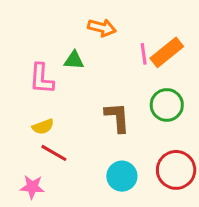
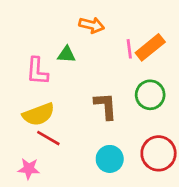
yellow semicircle: (43, 127) -> (39, 114), size x1.6

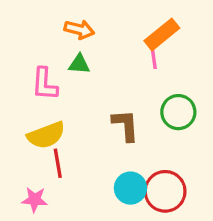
orange arrow: (92, 25) -> (79, 29), moved
orange rectangle: (150, 47) -> (162, 34), moved
red line: (48, 138) -> (58, 163), turned 50
red circle: (159, 153) -> (165, 191), moved

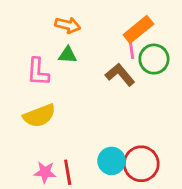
green circle: (178, 112) -> (154, 59), moved
brown L-shape: (125, 125) -> (120, 75), moved, turned -36
red line: (58, 163) -> (68, 172), moved
pink star: (35, 200) -> (45, 172), moved

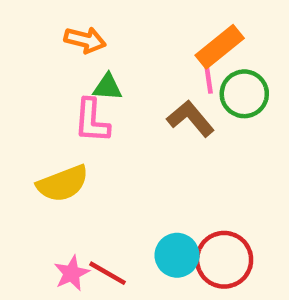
orange arrow: (68, 25) -> (85, 40), moved
pink L-shape: (38, 72) -> (92, 121), moved
pink star: (45, 172) -> (72, 273), turned -30
red line: (68, 172) -> (108, 273), turned -50

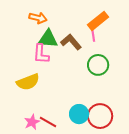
green triangle: (108, 87) -> (48, 39), size x1.5
green circle: (244, 94) -> (98, 65), moved
brown L-shape: (190, 118) -> (71, 42), moved

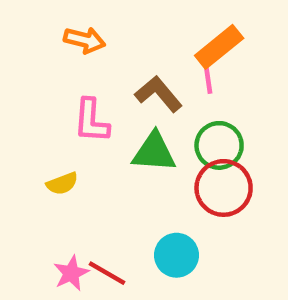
green triangle: (48, 39) -> (154, 152), moved
yellow semicircle: (28, 82) -> (62, 183), size x0.6
red circle: (100, 116) -> (224, 188), moved

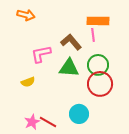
orange arrow: (85, 40) -> (26, 15), moved
orange rectangle: (219, 47) -> (98, 21), turned 40
pink L-shape: (91, 121) -> (41, 54), turned 75

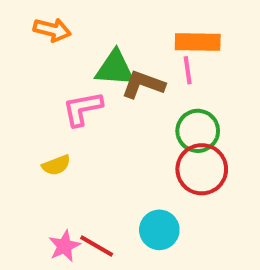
brown L-shape: (71, 42) -> (143, 84), turned -30
green triangle: (69, 68) -> (115, 68), moved

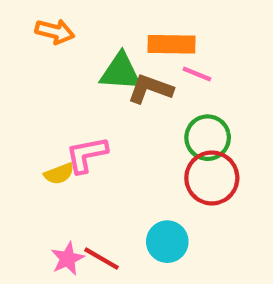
orange rectangle: (198, 42) -> (172, 44), moved
pink line: (188, 70) -> (197, 74), turned -60
pink L-shape: (83, 109) -> (87, 155), moved

